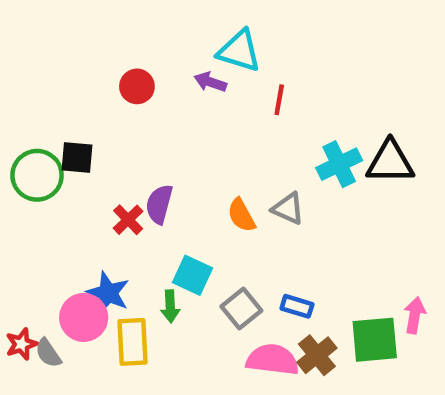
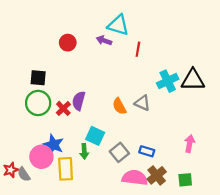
green circle: (37, 175) -> (38, 103), moved
pink arrow: (415, 315) -> (190, 144), moved
green square: (375, 340) -> (185, 180), moved, size x0.6

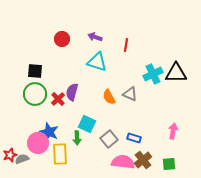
cyan triangle: (118, 25) -> (97, 62), moved
gray semicircle: (24, 174) -> (22, 159), turned 104

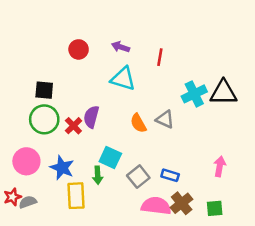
pink circle: (38, 143) -> (26, 161), moved

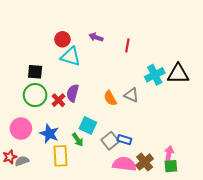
cyan triangle: (123, 79) -> (71, 57), moved
pink arrow: (220, 166) -> (169, 154), moved
green arrow: (98, 175) -> (78, 140), turned -32
blue rectangle: (170, 175) -> (124, 140), moved

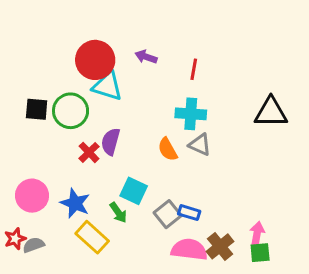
red circle: (62, 39) -> (95, 60), size x1.6
black square: (35, 72) -> (37, 109), moved
cyan cross: (155, 75) -> (191, 114), moved, turned 30
green circle: (35, 95) -> (71, 111), moved
yellow rectangle: (60, 156) -> (92, 237), turned -45

